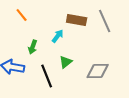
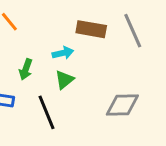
cyan arrow: (58, 36) -> (63, 53), turned 40
green triangle: (66, 62) -> (64, 80), moved

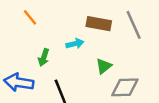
green triangle: (64, 80) -> (104, 66), moved

